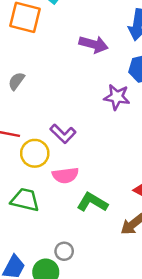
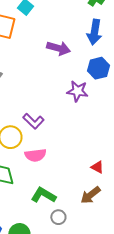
green L-shape: (92, 202) -> (43, 195), moved
gray circle: (64, 251) -> (58, 217), moved

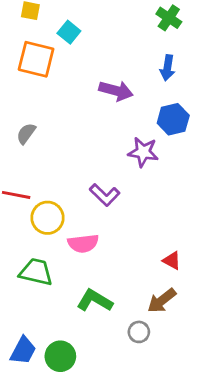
blue arrow: (94, 32) -> (167, 68), size x0.7
purple L-shape: (33, 121) -> (105, 195), moved
gray circle: (58, 217) -> (139, 332), moved

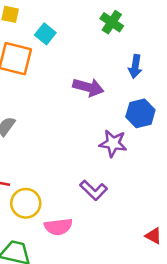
green cross: (169, 18) -> (112, 22), moved
purple L-shape: (105, 195) -> (94, 190), moved
red triangle: (172, 261) -> (153, 236), moved

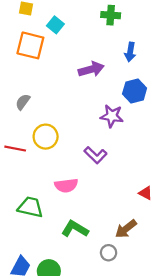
green cross: (112, 22) -> (111, 15), turned -30
purple arrow: (88, 87) -> (91, 69), turned -30
yellow circle: (26, 203) -> (46, 137), moved

